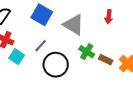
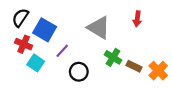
blue square: (42, 15) -> (45, 30), moved
black circle: (56, 65) -> (79, 72), size x0.7

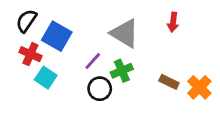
purple line: (62, 51) -> (93, 61), moved
green cross: (113, 57) -> (122, 71), moved, turned 35

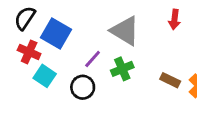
black circle: (100, 89) -> (83, 87), moved

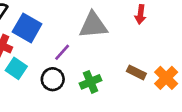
gray triangle: (125, 31) -> (93, 25), turned -36
green cross: (122, 69) -> (91, 82), moved

